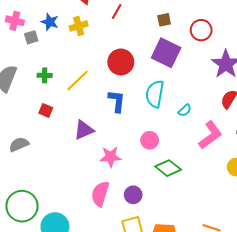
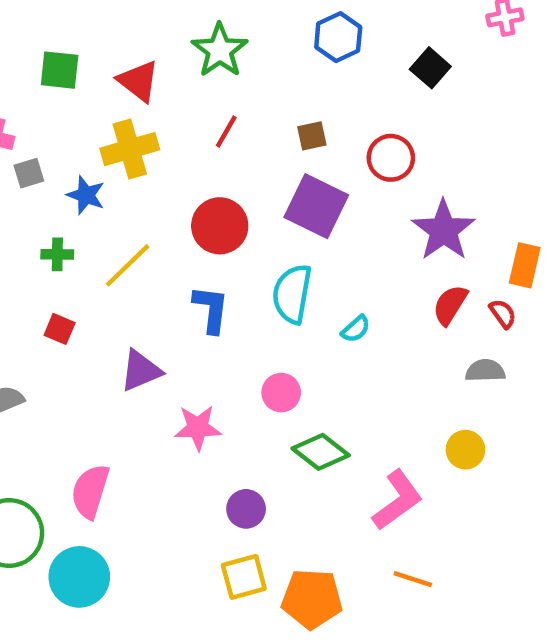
red line: (117, 12) -> (226, 131), moved
blue star: (50, 22) -> (86, 195), moved
yellow cross: (79, 26) -> (130, 149), size x1.4
pink L-shape: (210, 135) -> (397, 500), moved
pink semicircle: (100, 194) -> (90, 491), moved

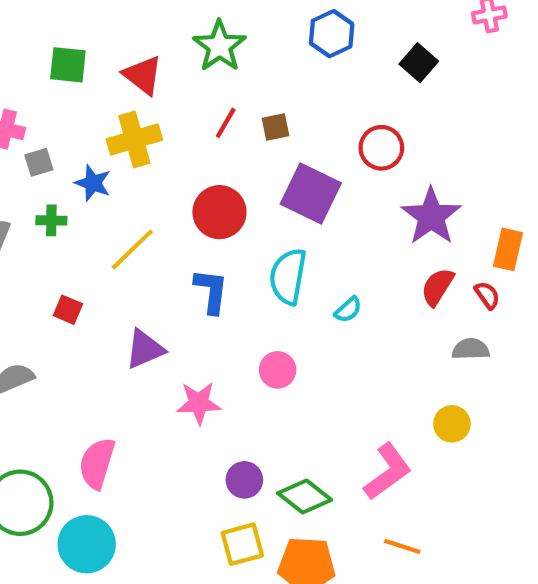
brown square: (312, 136) -> (276, 127), moved
green cross: (57, 254) -> (51, 220), moved
green diamond: (321, 452) -> (305, 496), moved

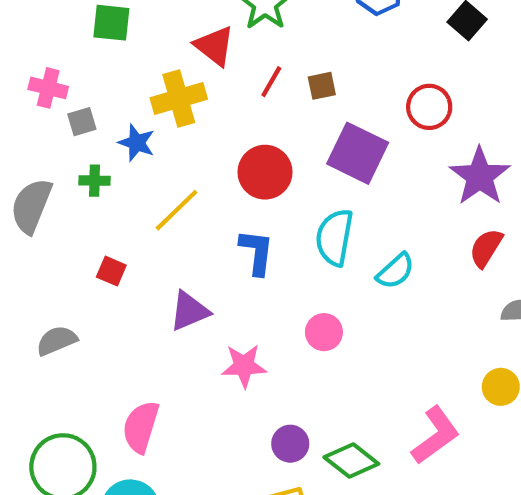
red triangle: (143, 75) -> (214, 46), moved
cyan semicircle: (348, 310) -> (396, 271), size x1.4

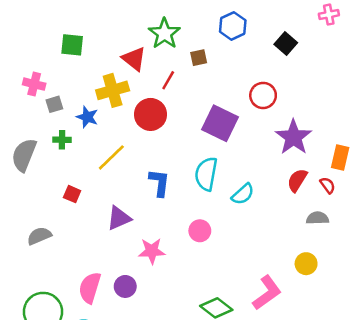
brown square: (322, 86) -> (199, 58), moved
red circle: (265, 172) -> (151, 114), moved
purple circle: (290, 444) -> (125, 286), moved

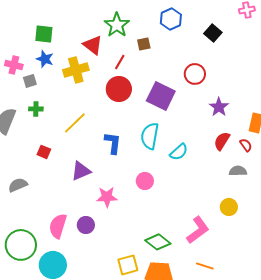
red circle: (151, 114) -> (119, 89), moved
blue star: (87, 117) -> (45, 59), moved
purple star: (293, 137) -> (219, 107), size x0.7

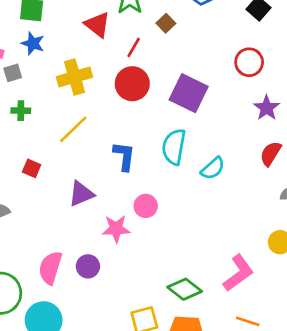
brown square: (144, 44) -> (166, 23), turned -32
yellow cross: (76, 70) -> (75, 77), moved
red circle: (195, 74) -> (249, 62), moved
pink circle: (145, 181) -> (146, 206), moved

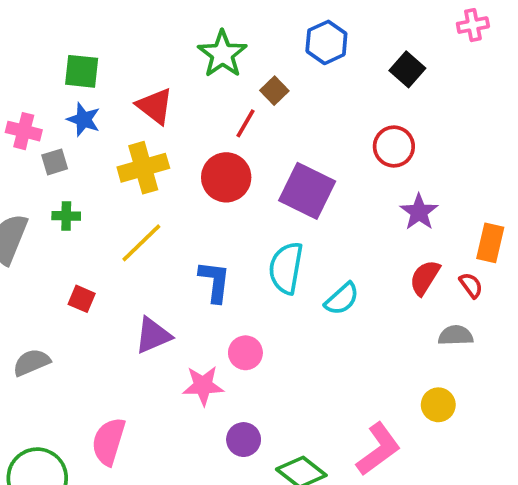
red triangle: (97, 25) -> (155, 106), moved
red line: (134, 47) -> (245, 123), moved
purple circle: (88, 266) -> (244, 440), moved

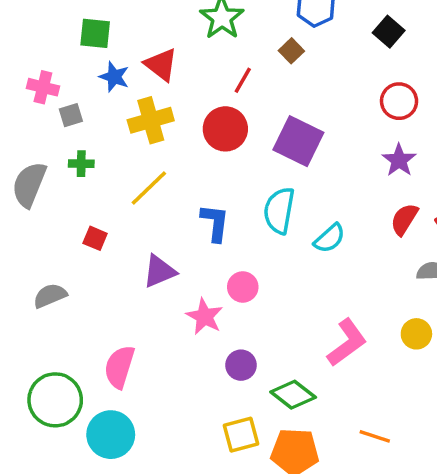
brown square: (274, 91) -> (291, 51), moved
blue star: (84, 120) -> (114, 77), moved
red circle: (394, 147) -> (399, 101), moved
pink star: (203, 386) -> (205, 316), turned 30
pink L-shape: (378, 449) -> (347, 343), moved

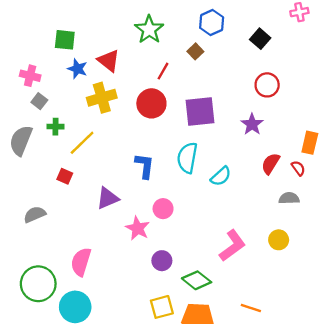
gray square: (71, 115) -> (39, 101), moved, turned -35
purple square: (298, 141) -> (200, 112), turned -32
purple star: (399, 160) -> (252, 124), moved
yellow line: (149, 188) -> (82, 143), moved

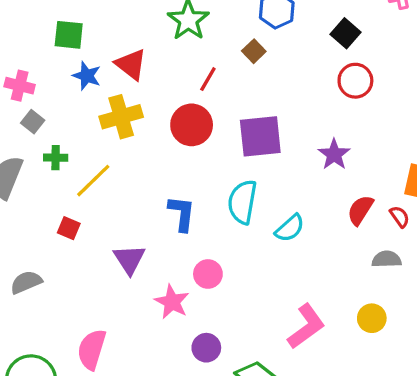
red circle: (267, 85) -> (355, 81), moved
purple triangle: (108, 198) -> (129, 259), turned -40

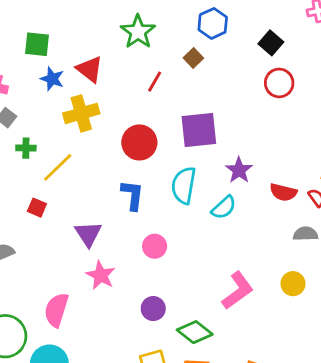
red circle: (192, 125) -> (139, 142), moved
purple star: (334, 154) -> (239, 170), moved
red semicircle: (360, 210) -> (283, 192), turned -108
pink star: (172, 302) -> (101, 275), moved

